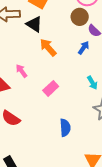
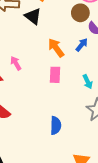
orange arrow: (48, 47) -> (56, 48), moved
pink rectangle: (51, 88) -> (55, 75), moved, turned -49

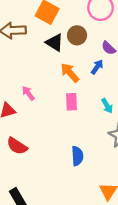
brown circle: (80, 13) -> (77, 35), moved
black triangle: (33, 16) -> (55, 43), moved

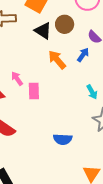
pink rectangle: (71, 102) -> (34, 91), moved
blue semicircle: (77, 156) -> (63, 139), turned 96

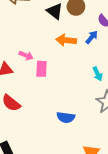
orange arrow: (57, 60) -> (66, 40), turned -48
pink arrow: (17, 79) -> (26, 56), turned 144

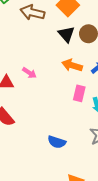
pink rectangle: (42, 69) -> (79, 93), moved

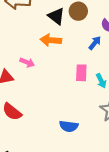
orange arrow: (72, 65) -> (51, 40), moved

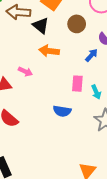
black triangle: (56, 16) -> (41, 26), moved
blue semicircle: (69, 126) -> (62, 111), moved

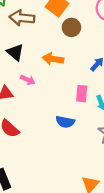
brown circle: (77, 24) -> (71, 27), moved
black triangle: (41, 26) -> (15, 52), moved

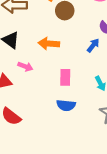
pink rectangle: (82, 94) -> (65, 77), moved

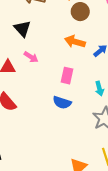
orange arrow: (49, 44) -> (75, 42), moved

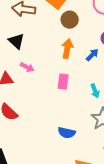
orange arrow: (75, 42) -> (67, 49), turned 90
blue semicircle: (62, 103) -> (67, 133), moved

